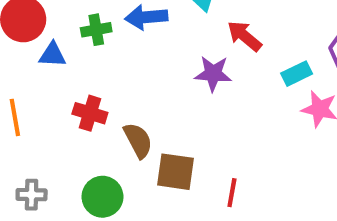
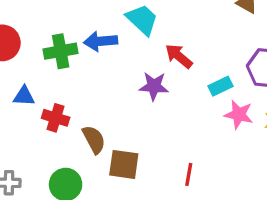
green cross: (96, 30) -> (61, 51), size x1.4
blue triangle: (52, 55) -> (24, 96), moved
red line: (232, 193) -> (189, 174), moved

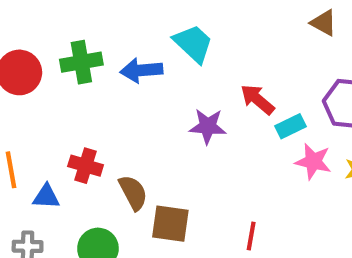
green cross: (61, 51) -> (81, 62), moved
red arrow: (179, 56) -> (257, 99), moved
blue triangle: (24, 96) -> (46, 197), moved

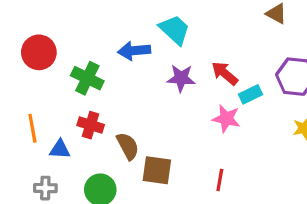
green cross: (81, 62) -> (87, 78), moved, turned 36
purple star: (208, 126) -> (181, 78), moved
pink star: (313, 161) -> (226, 119), moved

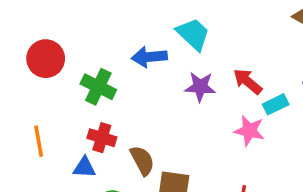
blue triangle: (60, 149) -> (84, 168), moved

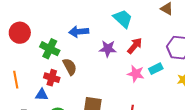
cyan trapezoid: (193, 34) -> (123, 19), moved
red arrow: (248, 81) -> (135, 46), turned 90
cyan rectangle: (276, 104) -> (156, 69), moved
brown semicircle: (142, 160) -> (70, 67), moved

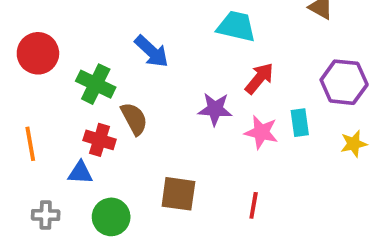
cyan trapezoid: (123, 19) -> (236, 26), turned -30
blue arrow: (79, 32) -> (152, 51), turned -132
purple star: (108, 49) -> (215, 109), moved
cyan rectangle: (156, 69) -> (300, 123), turned -72

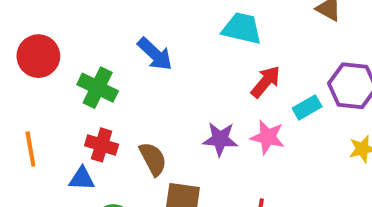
purple star: (215, 109) -> (220, 139), moved
brown semicircle: (134, 119) -> (153, 159), moved
cyan rectangle: (300, 123) -> (307, 107), moved, turned 68

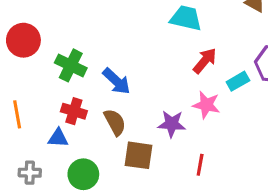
blue arrow: (155, 54) -> (116, 81), moved
purple star: (220, 139) -> (172, 124), moved

